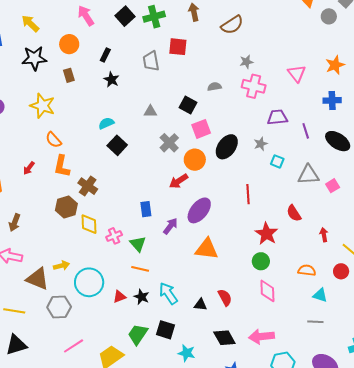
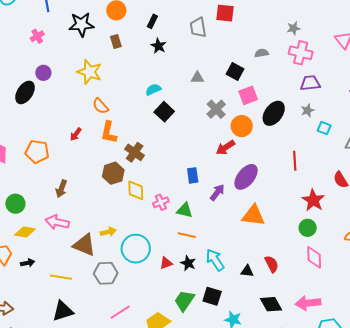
purple trapezoid: (277, 117) -> (310, 83), moved
green triangle: (138, 244) -> (185, 210), turned -36

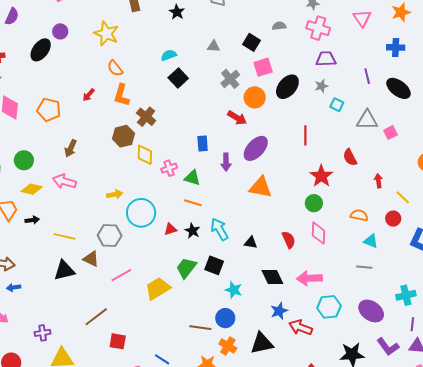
red arrow: (225, 148) -> (237, 118), turned -120
purple arrow: (217, 192) -> (226, 162), turned 138
brown triangle: (84, 245) -> (91, 259), moved, size x0.7
red semicircle: (272, 264) -> (289, 240), moved

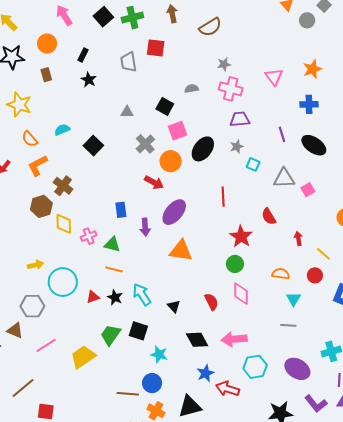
cyan semicircle: (169, 55) -> (62, 130), moved
orange L-shape: (122, 95) -> (38, 165), turned 50
cyan triangle: (371, 241) -> (294, 299), turned 42
black triangle: (251, 243) -> (174, 306), turned 40

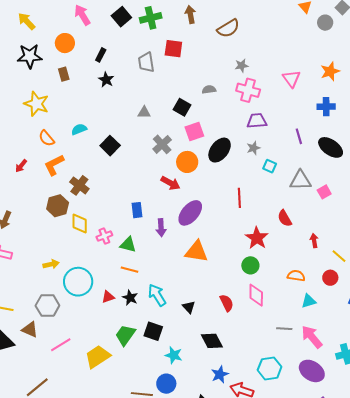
cyan triangle: (294, 299) -> (309, 301), turned 42
gray line: (288, 325) -> (284, 329), moved
pink arrow: (234, 339) -> (312, 337), moved, turned 55

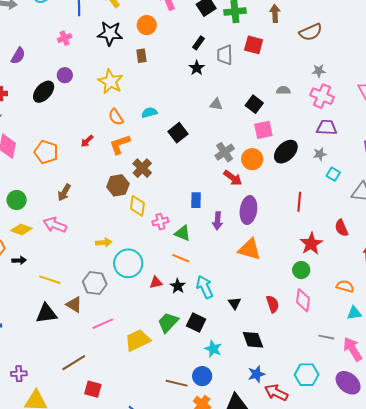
black rectangle: (101, 55) -> (199, 43), moved
black star: (106, 80) -> (197, 68), moved
gray cross: (162, 144) -> (225, 152), moved
purple ellipse: (190, 213) -> (248, 210), turned -40

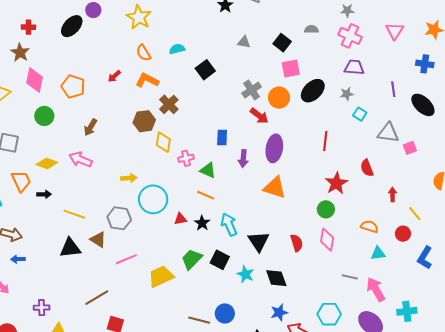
orange L-shape: (120, 144) -> (147, 80), turned 45
green circle: (17, 200) -> (44, 116), moved
black triangle: (235, 303) -> (259, 241), size x1.6
cyan star: (213, 349) -> (246, 274), moved

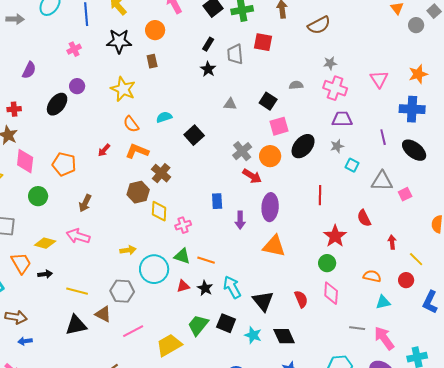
blue cross: (425, 64) -> (412, 109), size x1.4
green triangle: (208, 170) -> (182, 256), moved

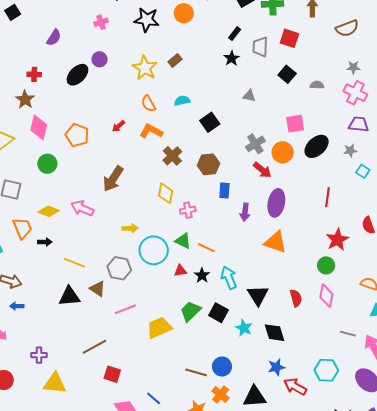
brown rectangle: (152, 61) -> (175, 60), moved, turned 56
black square: (268, 101) -> (287, 74), moved
brown hexagon: (138, 192) -> (209, 164), moved
brown arrow: (85, 203) -> (113, 179), moved, size x1.5

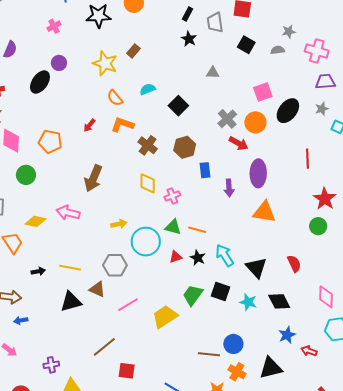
gray star: (353, 67) -> (289, 31), moved
black arrow: (45, 242) -> (38, 271), moved
pink diamond: (326, 296) -> (326, 297), moved
red arrow: (295, 387) -> (309, 351), size x0.7

